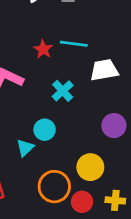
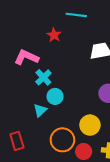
cyan line: (74, 44) -> (76, 15), moved
cyan cross: (63, 91) -> (43, 77), moved

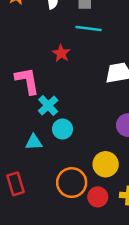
pink L-shape: (26, 57) -> (27, 81), turned 55
cyan triangle: (40, 110) -> (34, 142), moved, turned 40

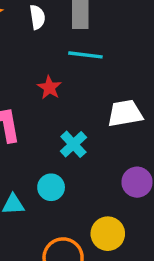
cyan cross: (48, 106) -> (73, 144), moved

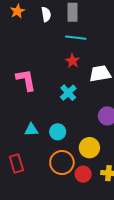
red star: (49, 88) -> (73, 61), moved
cyan circle: (51, 187) -> (58, 132), moved

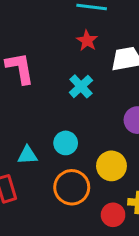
cyan triangle: (31, 130) -> (27, 155), moved
red circle: (83, 174) -> (113, 215), moved

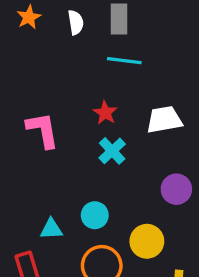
red star: (87, 41) -> (105, 113), moved

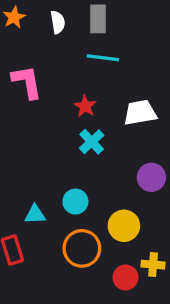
pink L-shape: (43, 130) -> (27, 82), moved

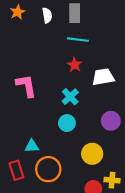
pink L-shape: (27, 82) -> (26, 86), moved
red star: (85, 106) -> (75, 65), moved
cyan circle: (75, 202) -> (67, 123), moved
orange circle: (82, 248) -> (48, 169), moved

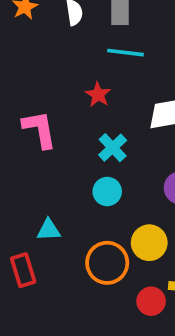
red star: (75, 65) -> (98, 95), moved
orange circle: (48, 169) -> (107, 263), moved

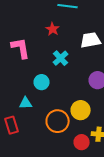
cyan circle: (107, 192) -> (42, 82), moved

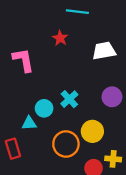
cyan cross: (61, 58) -> (69, 99), moved
cyan circle: (42, 82) -> (44, 108), moved

